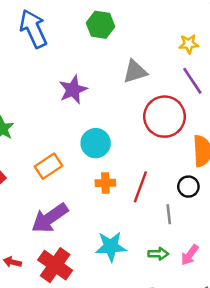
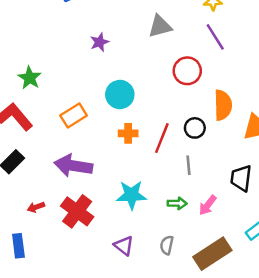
purple star: (73, 90) -> (100, 42), size x0.7
red circle: (164, 117) -> (187, 71), size x0.7
black circle: (188, 187) -> (195, 128), moved
purple arrow: (50, 218) -> (73, 166), turned 42
red arrow: (12, 262) -> (36, 207), turned -35

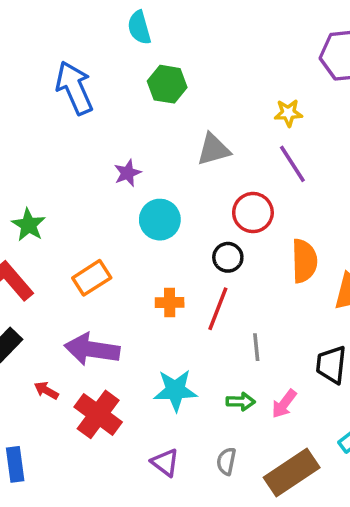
cyan circle: (120, 94) -> (160, 220), moved
black circle: (195, 128) -> (228, 257), moved
red arrow: (36, 207) -> (46, 390), moved, turned 49

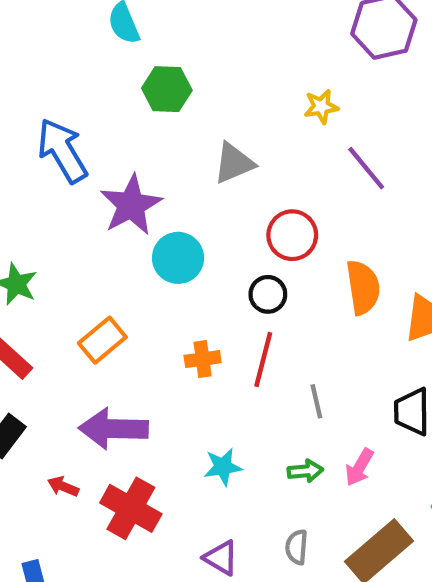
blue arrow: (74, 88) -> (62, 151), moved
purple line: (292, 164) -> (366, 168), moved
purple star: (128, 173) -> (131, 205), size x1.8
cyan star: (175, 390) -> (223, 467), size x0.7

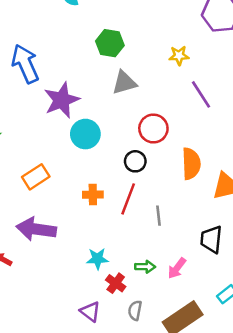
green hexagon: (167, 89) -> (110, 43), moved
gray line: (316, 401) -> (159, 216), moved
red cross: (131, 508) -> (116, 283), moved, size x0.6

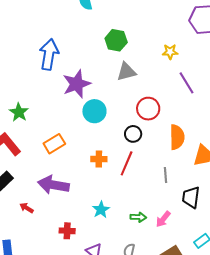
blue arrow: (25, 64) -> (49, 54), turned 32
gray line: (159, 216) -> (165, 175), moved
cyan star: (97, 259) -> (101, 210), turned -30
red cross: (116, 283) -> (67, 231), moved, turned -35

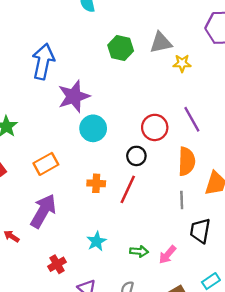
gray triangle: (126, 72) -> (161, 43), moved
purple line: (186, 83) -> (192, 119), moved
gray line: (165, 175) -> (182, 200), moved
purple arrow: (53, 185) -> (43, 211), turned 108
red cross: (67, 231) -> (57, 264), turned -35

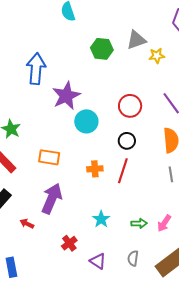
red circle: (155, 127) -> (130, 106), moved
orange rectangle: (46, 164) -> (49, 157), turned 45

